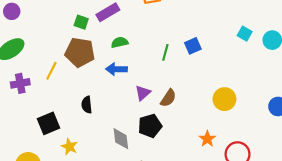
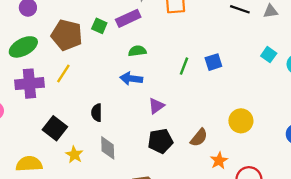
brown pentagon: (80, 52) -> (67, 35), moved
purple cross: (20, 83) -> (29, 84), size x1.4
brown semicircle: (168, 98) -> (199, 138), moved
black square: (49, 123) -> (55, 128), turned -35
gray diamond: (121, 139) -> (108, 148), moved

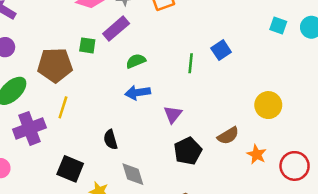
brown semicircle: (199, 138) -> (228, 136), turned 36

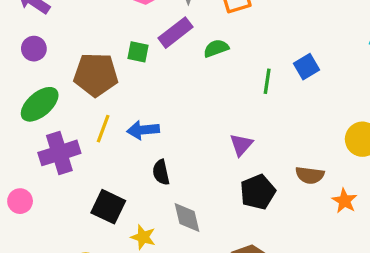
green semicircle: (136, 61) -> (216, 48), moved
blue arrow: (138, 92) -> (143, 130), moved
brown semicircle: (228, 136) -> (310, 175), turned 35

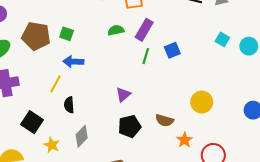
purple rectangle: (175, 33) -> (144, 30), moved, turned -30
green square: (138, 52) -> (67, 34), moved
yellow line: (103, 129) -> (56, 84), moved
blue arrow: (143, 130) -> (73, 62), moved
gray diamond: (187, 217) -> (82, 136), turned 50

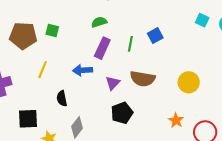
purple rectangle: (144, 30) -> (102, 48), moved
blue arrow: (73, 62) -> (83, 70), moved
yellow line: (56, 84) -> (43, 70), moved
brown semicircle: (165, 120) -> (143, 79), moved, size x1.4
black square: (32, 122) -> (28, 119), turned -30

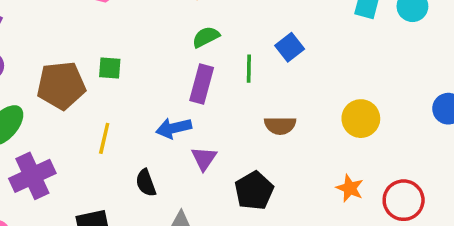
green semicircle: (99, 22) -> (206, 37), moved
brown semicircle: (143, 79) -> (280, 126), size x0.7
purple triangle: (113, 83) -> (204, 158), moved

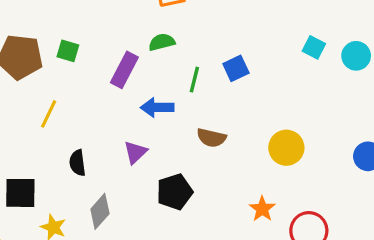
purple rectangle: (202, 84) -> (124, 70), moved
blue arrow: (174, 128) -> (157, 107), moved

